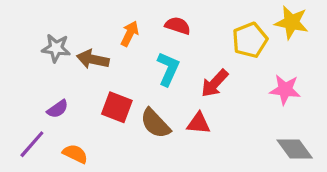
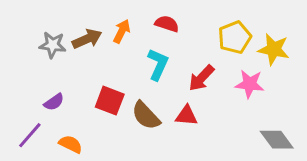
yellow star: (291, 22) -> (274, 49), moved
brown arrow: (93, 59) -> (87, 39), moved, turned 144
pink star: (285, 90) -> (250, 84), moved

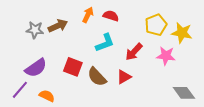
orange arrow: (122, 31) -> (88, 15), moved
cyan L-shape: (158, 64) -> (105, 43), turned 45
purple semicircle: (54, 102) -> (36, 68), size x1.6
red triangle: (186, 116) -> (124, 77), turned -35

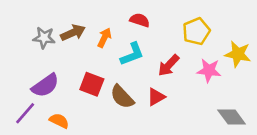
orange arrow: (88, 15) -> (104, 38), moved
yellow star: (182, 33) -> (238, 54), moved

